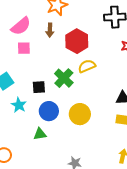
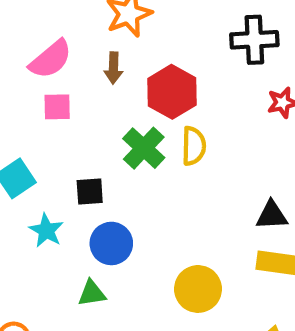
yellow semicircle: (87, 66) -> (194, 146), turned 114
green cross: (64, 78) -> (144, 148), moved
yellow circle: (80, 114) -> (198, 289), moved

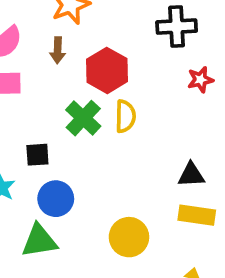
green triangle: (92, 293) -> (39, 241), size x1.5

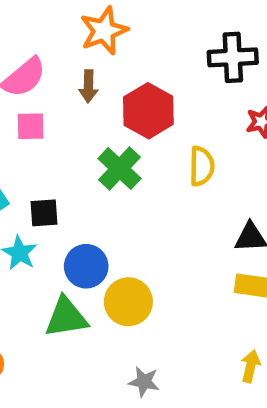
yellow semicircle: (125, 116) -> (202, 166), moved
black square: (37, 155) -> (44, 213), moved
yellow circle: (129, 237) -> (128, 302), moved

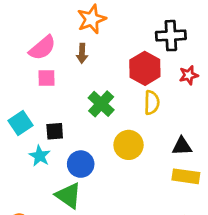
red hexagon: (148, 111) -> (145, 68), moved
yellow circle: (128, 302) -> (129, 145), moved
green triangle: (66, 317) -> (68, 196), turned 44

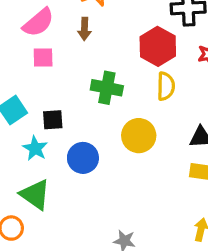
green cross: (101, 104) -> (107, 88), turned -32
green triangle: (68, 196) -> (35, 195), moved

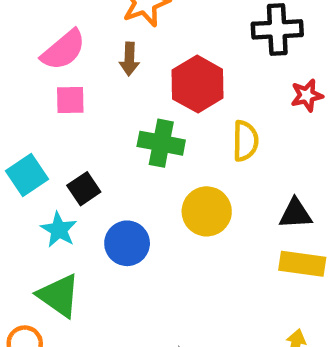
red hexagon: (158, 46) -> (198, 84), moved
black square: (53, 120) -> (84, 189), turned -30

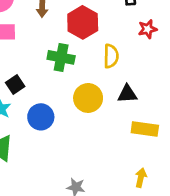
black triangle: (295, 214) -> (127, 94), moved

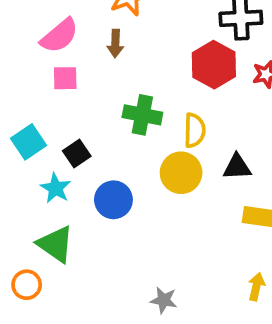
red hexagon: (83, 22) -> (214, 65), moved
yellow semicircle: (111, 56) -> (195, 130), moved

